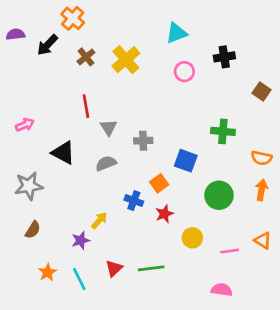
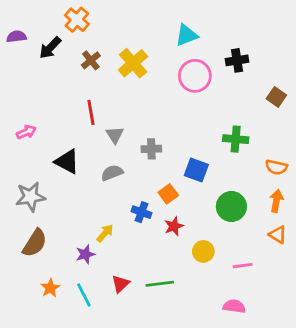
pink circle: (184, 72) -> (195, 76), size x1.5
brown semicircle: (33, 230) -> (35, 243), size x1.5
orange triangle: (263, 240) -> (278, 235), moved

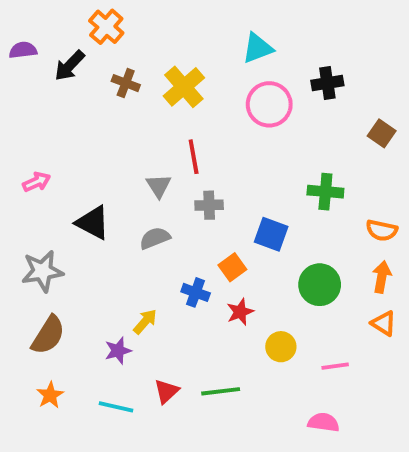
brown cross: (91, 60) -> (126, 83), turned -30
red line: (91, 112) -> (194, 157), moved
orange star: (50, 288) -> (50, 395), moved
cyan line: (84, 295) -> (116, 407), turned -50

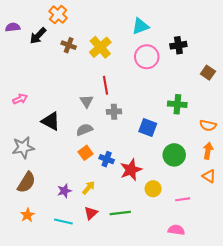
orange square: (232, 267) -> (86, 153), moved
red star: (240, 312) -> (131, 170), size x1.5
yellow arrow: (145, 322) -> (89, 188), moved

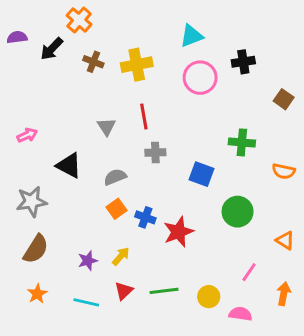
yellow cross: (100, 47) -> (137, 65), turned 30
gray triangle: (87, 101) -> (106, 127), moved
orange arrow: (208, 151) -> (284, 294), moved
yellow circle: (153, 189) -> (209, 297), moved
pink line: (183, 199) -> (249, 272), turned -48

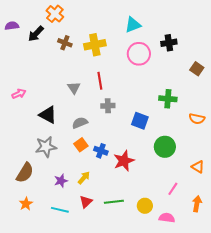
gray star: (32, 202) -> (46, 147), moved

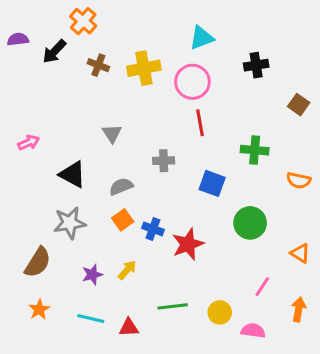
pink circle: (139, 54) -> (192, 82), moved
red line: (100, 81) -> (200, 123), moved
red triangle: (86, 202) -> (129, 328), moved, turned 40

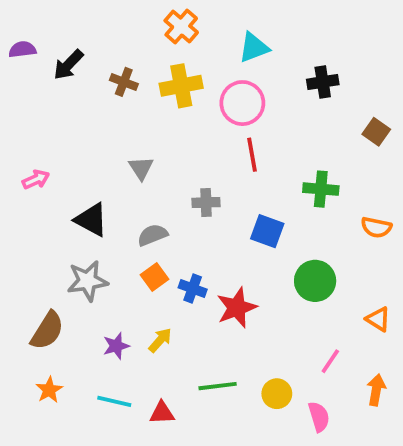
orange cross: (83, 21) -> (181, 27), moved
pink semicircle: (253, 331) -> (319, 417), turned 65

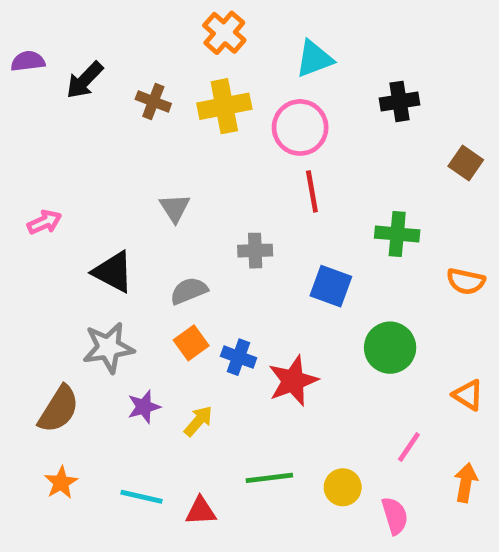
purple star: (116, 346) -> (144, 407), moved

